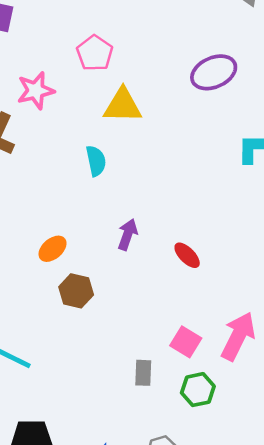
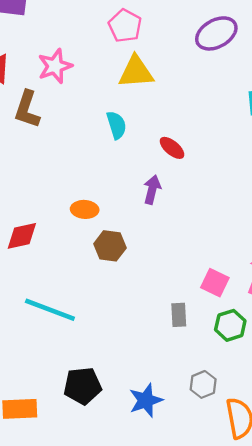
pink pentagon: (95, 53) -> (125, 26), moved
orange ellipse: (53, 249) -> (85, 209), turned 50
red ellipse: (187, 255) -> (172, 148), moved

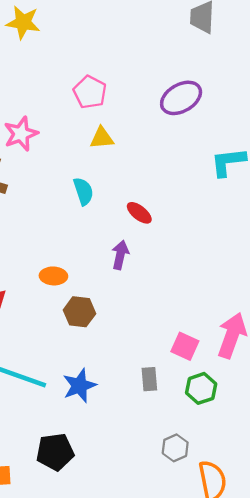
yellow triangle: (136, 72) -> (102, 138), size x0.7
blue star: (146, 400) -> (79, 386), moved

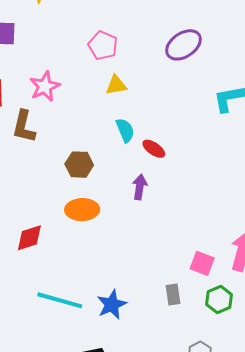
cyan semicircle: (83, 191) -> (125, 130), moved
orange ellipse: (53, 276) -> (82, 210), size x1.4
brown hexagon: (79, 312) -> (79, 165), moved

